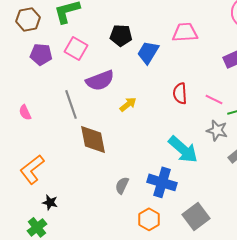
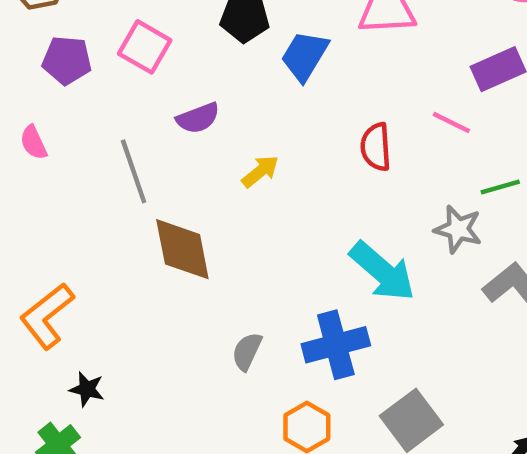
purple semicircle: (100, 80) -> (198, 118), size x0.7
pink line: (214, 99) -> (451, 122), moved
pink semicircle: (25, 112) -> (34, 142), moved
blue cross: (162, 182) -> (336, 345), turned -32

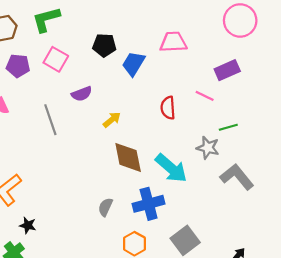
brown diamond: (182, 249) -> (128, 157), moved

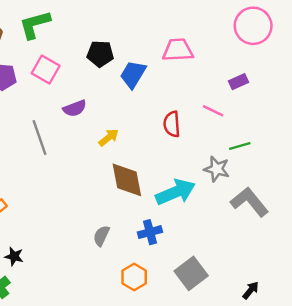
purple rectangle: (227, 70) -> (239, 82), size x0.7
cyan arrow: (171, 168) -> (175, 192), turned -64
blue cross: (149, 204) -> (150, 232), size x0.7

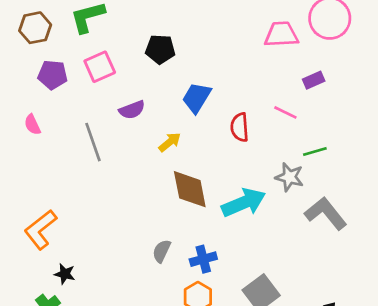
pink trapezoid: (178, 50) -> (281, 34), moved
pink square: (46, 69) -> (100, 67), turned 36
blue trapezoid: (133, 74) -> (197, 98), moved
blue cross: (150, 232) -> (203, 259), moved

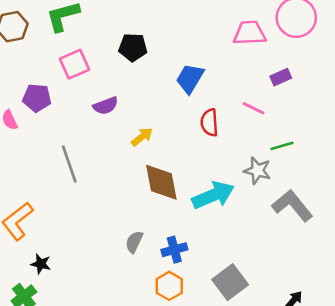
purple pentagon: (53, 75) -> (37, 98), moved
blue trapezoid: (197, 98) -> (190, 78), moved
gray line: (93, 142) -> (69, 164), moved

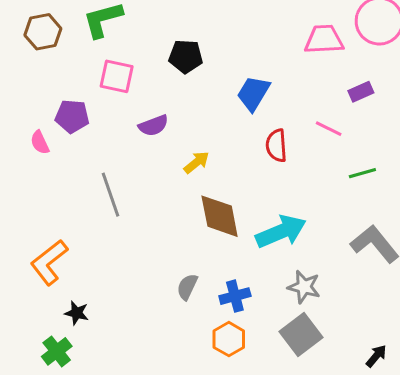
pink square: (74, 64) -> (117, 76), turned 36
gray star: (257, 171) -> (304, 287), moved

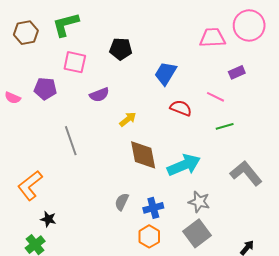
pink semicircle: (40, 142) -> (13, 98), moved, turned -42
red semicircle: (276, 146) -> (181, 108), turned 115
green line: (362, 173) -> (225, 126), moved

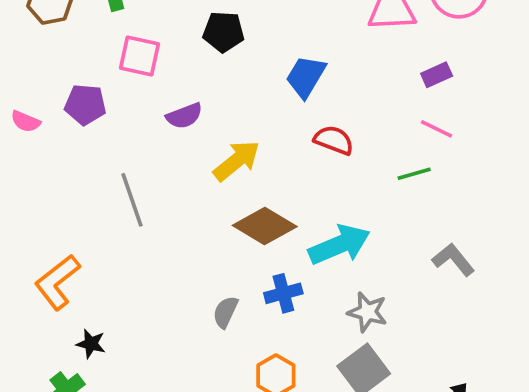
pink line: (215, 97) -> (437, 129), moved
yellow arrow: (128, 119) -> (237, 161), size x1.5
brown diamond: (143, 155) -> (265, 226), turned -48
gray L-shape: (246, 173) -> (453, 260), size x0.7
blue cross: (153, 208) -> (283, 293), moved

